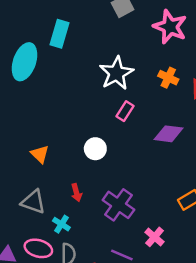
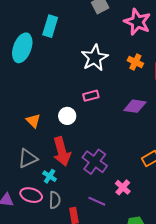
pink rectangle: (125, 111) -> (91, 96), moved, turned 42
white circle: (95, 149) -> (67, 116), moved
red arrow: (76, 193) -> (62, 152), size x2.0
gray triangle: (33, 202) -> (28, 158), turned -45

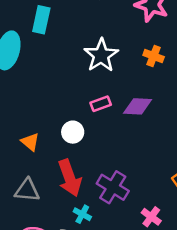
purple diamond: (135, 106) -> (138, 106), moved
gray triangle: (28, 158) -> (27, 190), turned 35
cyan cross: (50, 176) -> (82, 214), moved

